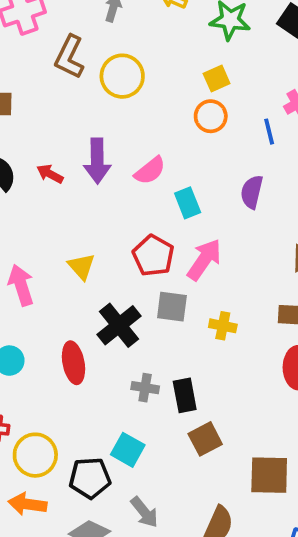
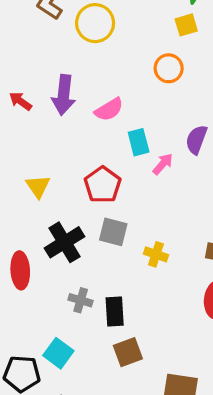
yellow square: (217, 78) -> (186, 25), moved
pink arrow: (204, 260) -> (163, 164), moved, size x0.6

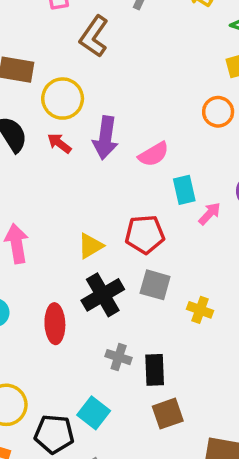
yellow circle: (95, 23) -> (63, 99), moved
red pentagon: (103, 185) -> (145, 234), turned 30
yellow triangle: (38, 186) -> (90, 246), moved, turned 32

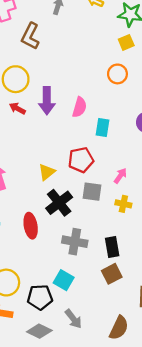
pink semicircle: (154, 154) -> (79, 107), turned -36
cyan rectangle: (184, 190) -> (103, 127), turned 30
pink arrow: (210, 214) -> (120, 176), moved
gray cross: (119, 357) -> (75, 242), size x1.5
black rectangle: (155, 370) -> (112, 247), moved

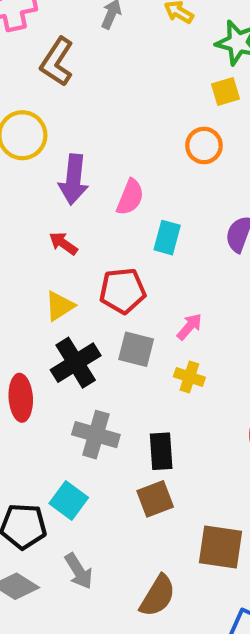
red arrow: (17, 108) -> (63, 243), moved

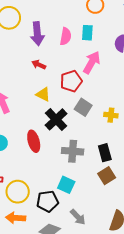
cyan rectangle: (167, 238) -> (87, 33), moved
yellow triangle: (60, 306) -> (43, 94), turned -49
pink arrow: (189, 327) -> (92, 62), moved, size x1.6
gray square: (136, 349) -> (83, 107), turned 30

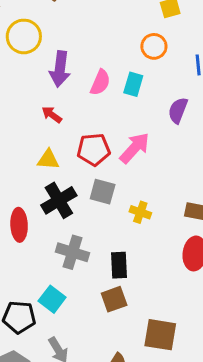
pink arrow: (92, 62) -> (135, 148), moved
yellow triangle: (43, 94) -> (48, 160), turned -35
gray square: (83, 107) -> (103, 192), turned -30

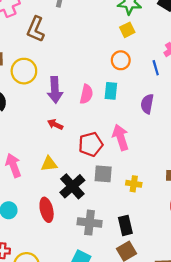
pink arrow: (135, 148) -> (121, 137), turned -50
yellow triangle: (48, 160) -> (49, 164), moved

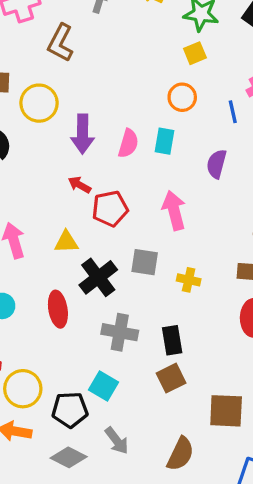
red pentagon: (91, 144) -> (110, 209), moved

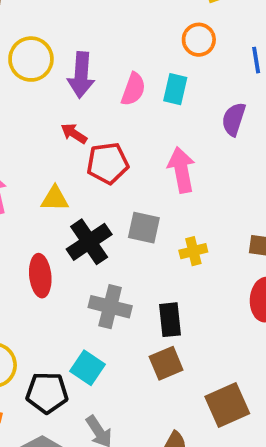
yellow circle: (39, 103) -> (31, 59), moved
yellow cross: (189, 280) -> (193, 251), turned -30
brown square: (226, 411) -> (227, 405), turned -30

